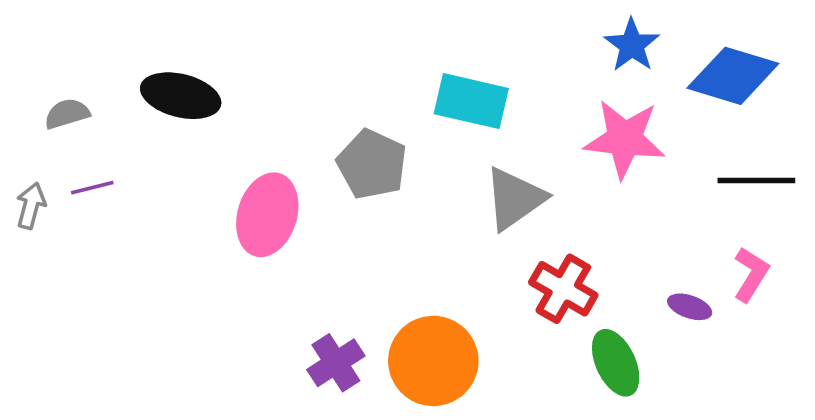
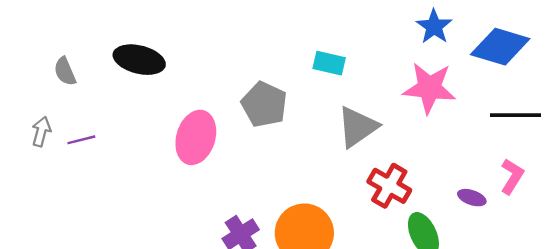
cyan rectangle: (471, 101) -> (329, 63), size x0.7
gray semicircle: (67, 114) -> (65, 71), turned -96
purple line: (92, 188) -> (81, 140), moved

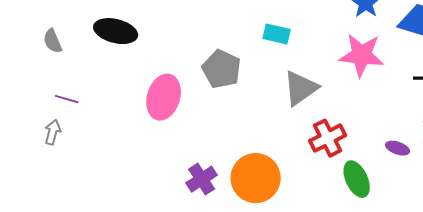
gray arrow: (41, 132) -> (53, 132), moved
purple line: (81, 140) -> (67, 99), turned 30
red cross: (389, 186) -> (328, 138), turned 33

